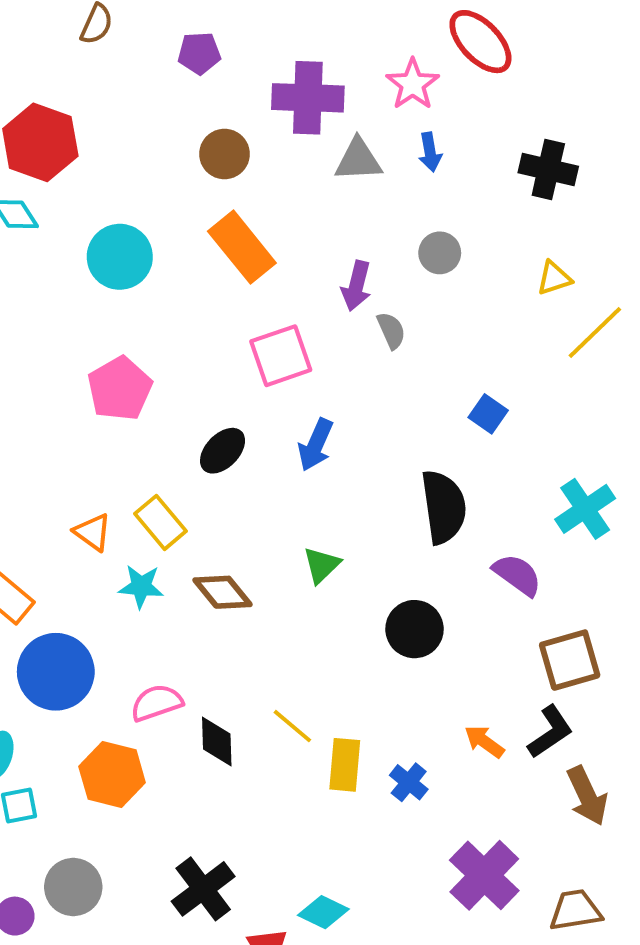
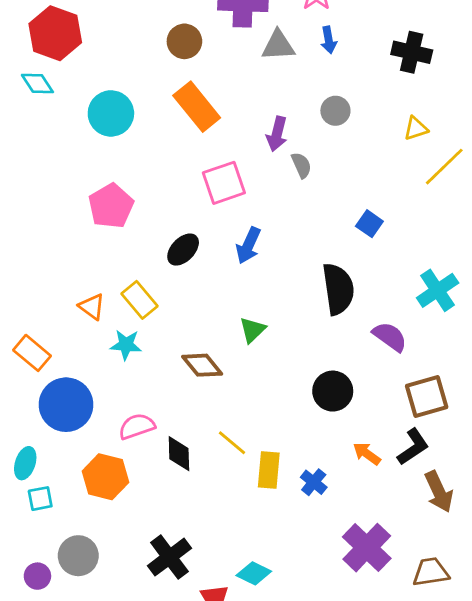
brown diamond: (223, 592) -> (202, 365), moved
black circle: (415, 629) -> (333, 391), moved

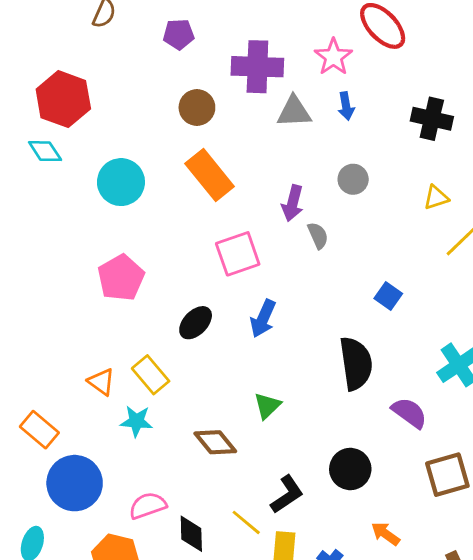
black L-shape: (413, 447) -> (287, 494), moved

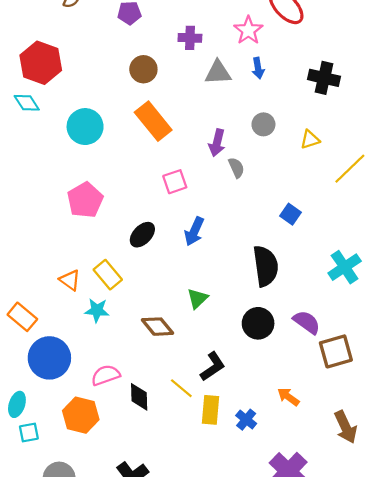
purple cross: (257, 67) -> (190, 38), size x0.6
yellow triangle: (436, 198) -> (310, 140), moved
pink square: (238, 254) -> (175, 182), size x0.7
purple semicircle: (409, 413) -> (307, 322), moved
black circle: (350, 469) -> (258, 323), moved

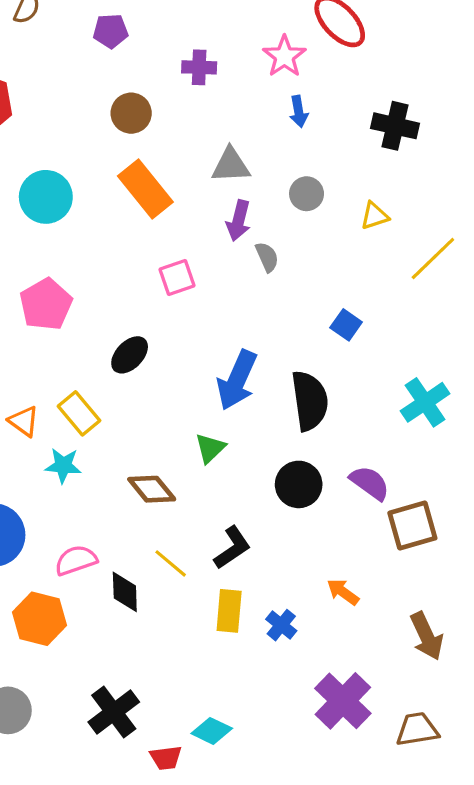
gray triangle: (218, 72) -> (231, 165), moved
blue arrow: (194, 231) -> (237, 380), moved, size x1.4
yellow line: (181, 388) -> (171, 563), moved

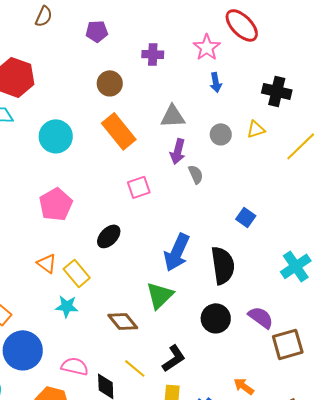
yellow triangle: (374, 216) -> (256, 129), moved
yellow line: (433, 259) -> (301, 146), moved
orange triangle: (24, 421) -> (47, 263), moved
green triangle: (210, 448) -> (160, 295), size x1.4
pink semicircle: (76, 560) -> (75, 366), turned 32

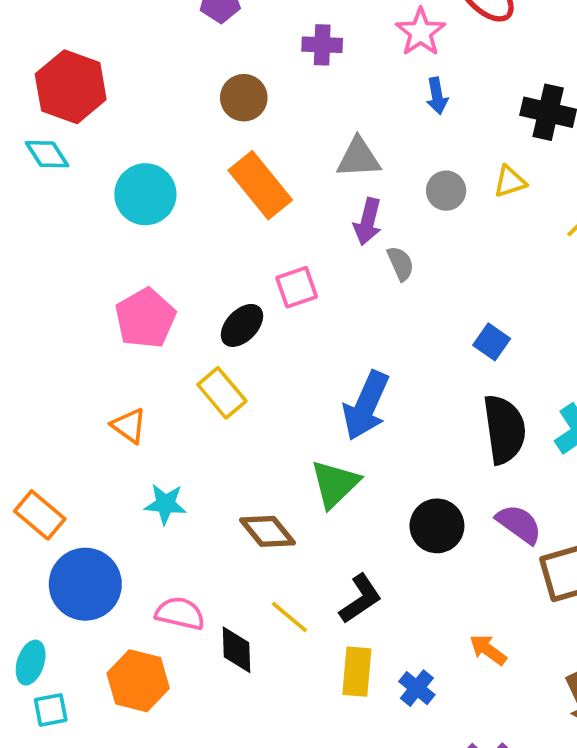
black ellipse: (109, 236) -> (242, 325), moved
black semicircle: (223, 265) -> (504, 429), moved
yellow rectangle: (77, 273) -> (222, 393), moved

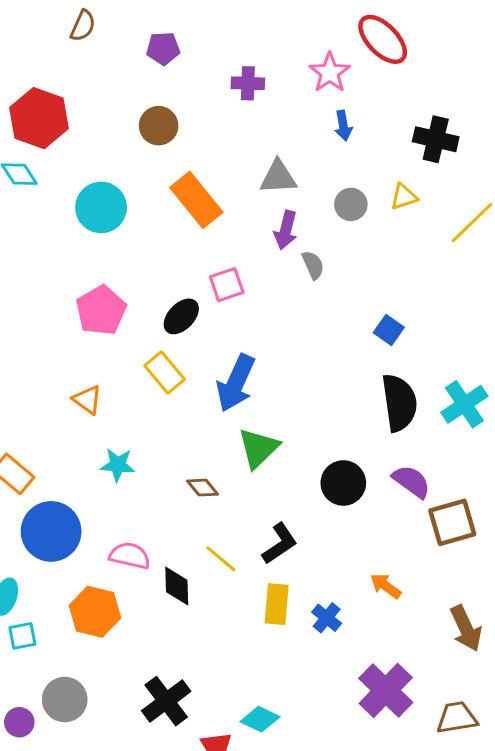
brown circle: (244, 98) -> (159, 126), moved
blue arrow: (366, 406) -> (236, 383), moved
brown diamond: (267, 531) -> (202, 488), size x0.7

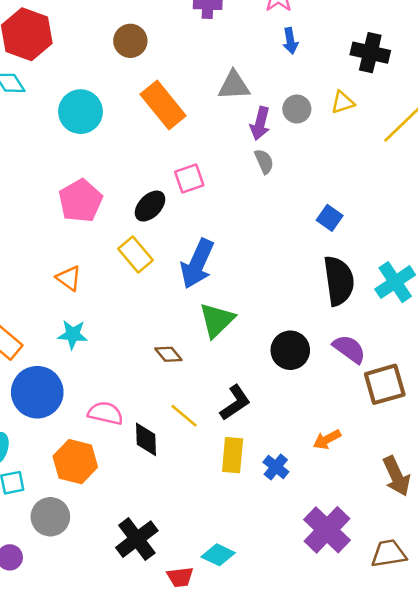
purple arrow: (286, 230) -> (260, 123), moved
cyan star: (118, 465) -> (73, 335), moved
orange arrow: (386, 586) -> (327, 439), turned -64
gray circle: (65, 700) -> (50, 517), moved

